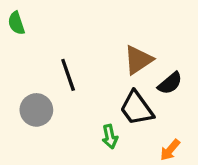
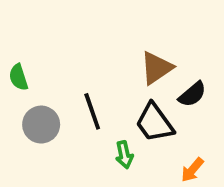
green semicircle: (16, 23) -> (18, 77), moved
black line: (68, 75) -> (92, 111), moved

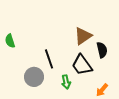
black semicircle: (192, 94) -> (102, 50), turned -63
gray circle: (41, 125) -> (34, 77), moved

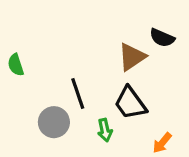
black semicircle: (102, 50) -> (162, 38), moved, turned 126

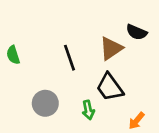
black line: (78, 93) -> (69, 58), moved

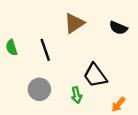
brown triangle: (111, 48) -> (74, 23), moved
black line: (69, 58) -> (45, 50), moved

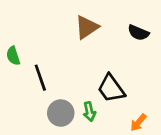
black line: (45, 50) -> (40, 78), moved
gray circle: (39, 89) -> (61, 113), moved

